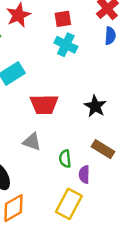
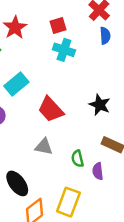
red trapezoid: (44, 104) -> (51, 109), turned 56
yellow rectangle: (69, 204) -> (68, 202), moved

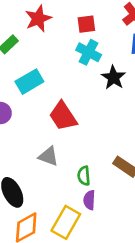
black star: (100, 105) -> (113, 78), moved
purple semicircle: (98, 171) -> (89, 200), moved

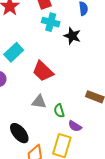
green semicircle: (84, 176) -> (59, 111), moved
purple semicircle: (89, 200) -> (75, 126), turned -48

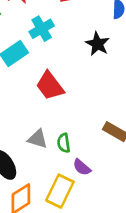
cyan cross: (51, 22) -> (42, 29), moved, turned 36
gray triangle: (39, 102) -> (38, 139), moved

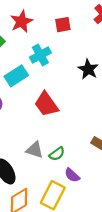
green semicircle: (64, 143) -> (57, 154), turned -119

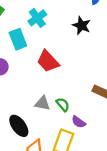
cyan rectangle: (16, 76) -> (18, 39), turned -72
green semicircle: (57, 154) -> (63, 105), turned -88

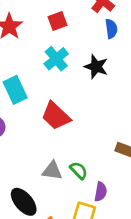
cyan cross: (37, 18) -> (56, 59), moved
purple semicircle: (79, 122) -> (101, 192), turned -112

